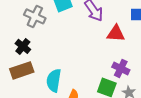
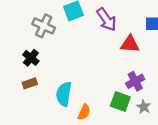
purple cross: (121, 68) -> (135, 81), turned 36
brown rectangle: (22, 70) -> (30, 83), size x0.6

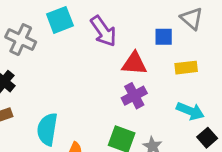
purple cross: (135, 81) -> (134, 96), moved

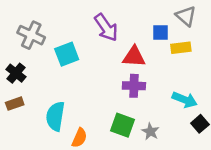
cyan square: (60, 20) -> (67, 54), moved
yellow rectangle: (186, 68) -> (181, 48), moved
purple cross: (134, 96) -> (134, 86), turned 30

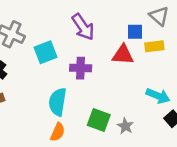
red triangle: (134, 57) -> (123, 55), moved
purple cross: (134, 86) -> (81, 68), moved
cyan semicircle: (55, 116) -> (58, 102), moved

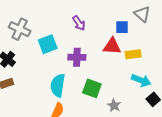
purple arrow: (83, 27) -> (79, 23), size x0.7
yellow rectangle: (154, 46) -> (133, 54), moved
green square: (99, 120) -> (92, 88), moved

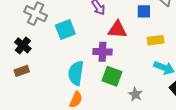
red triangle: (112, 46) -> (117, 30), moved
purple cross: (77, 57) -> (102, 52), moved

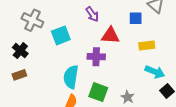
green square: (112, 76) -> (98, 92), moved

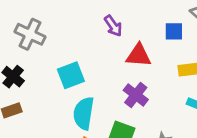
cyan square: (61, 35) -> (71, 75), moved
purple cross: (96, 57) -> (136, 95), moved, turned 36

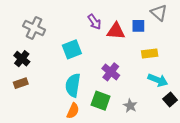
red triangle: (139, 55) -> (116, 31), moved
cyan square: (71, 75) -> (72, 49), moved

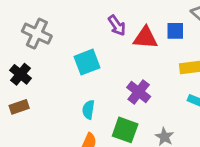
cyan semicircle: (73, 85) -> (88, 110), size x0.6

